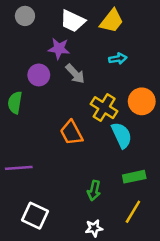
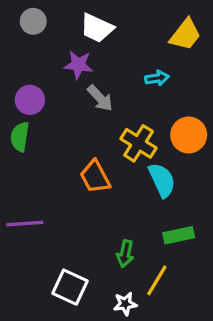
yellow trapezoid: (112, 21) -> (185, 35), moved
purple circle: (39, 75) -> (30, 100), moved
yellow line: (133, 212) -> (157, 280), moved
white square: (35, 216) -> (70, 287), moved

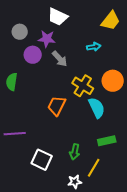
gray circle: (33, 21) -> (20, 32), moved
purple circle: (30, 100) -> (33, 55), moved
orange trapezoid: (95, 177) -> (57, 106), turned 55
white square: (70, 287) -> (42, 160), moved

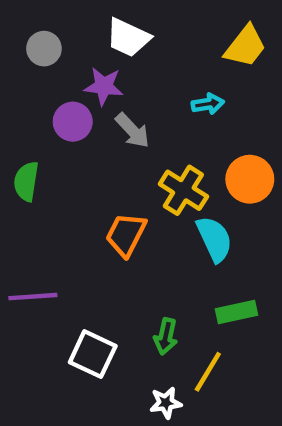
gray circle: (20, 32) -> (44, 49), moved

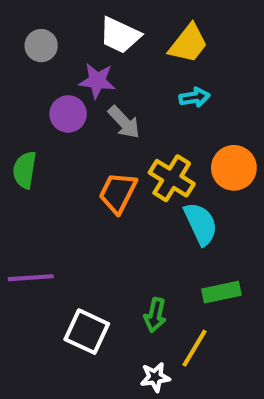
yellow trapezoid: (245, 46) -> (188, 44), moved
orange trapezoid: (126, 235) -> (118, 193), moved

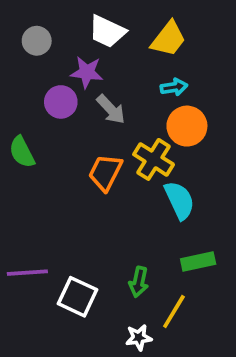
orange circle: (234, 168) -> (187, 126), moved
green semicircle: (25, 170) -> (22, 152), turned -36
purple line: (31, 278) -> (27, 273), moved

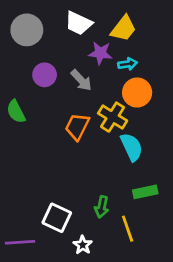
gray circle: (37, 41) -> (27, 30), size x1.5
purple star: (87, 72) -> (100, 53), moved
purple line: (27, 273) -> (20, 242), moved
yellow line: (174, 312) -> (128, 229), turned -50
white star: (139, 338) -> (83, 245), moved, turned -30

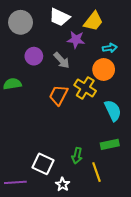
cyan arrow: (128, 64) -> (110, 48), moved
green semicircle: (16, 112) -> (12, 84), turned 108
cyan semicircle: (132, 147) -> (113, 111), moved

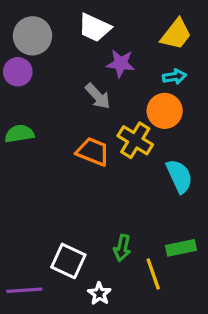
yellow trapezoid: (93, 21) -> (176, 34), moved
purple circle: (34, 56) -> (18, 72), moved
orange trapezoid: (58, 95) -> (93, 152), turned 85
green rectangle: (110, 144) -> (181, 248), moved

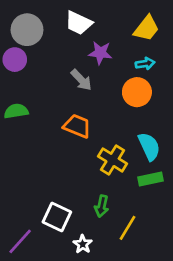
yellow cross: (135, 140) -> (113, 160), moved
green rectangle: (181, 248) -> (151, 179), moved
yellow line: (153, 274) -> (127, 228), turned 50
purple line: (24, 290) -> (20, 241), turned -44

